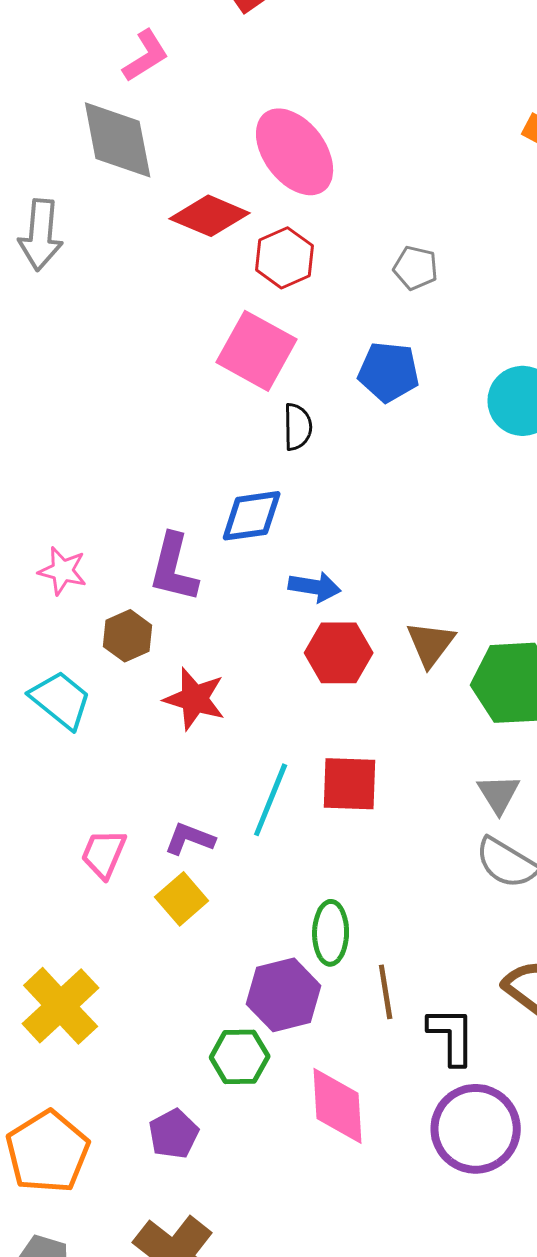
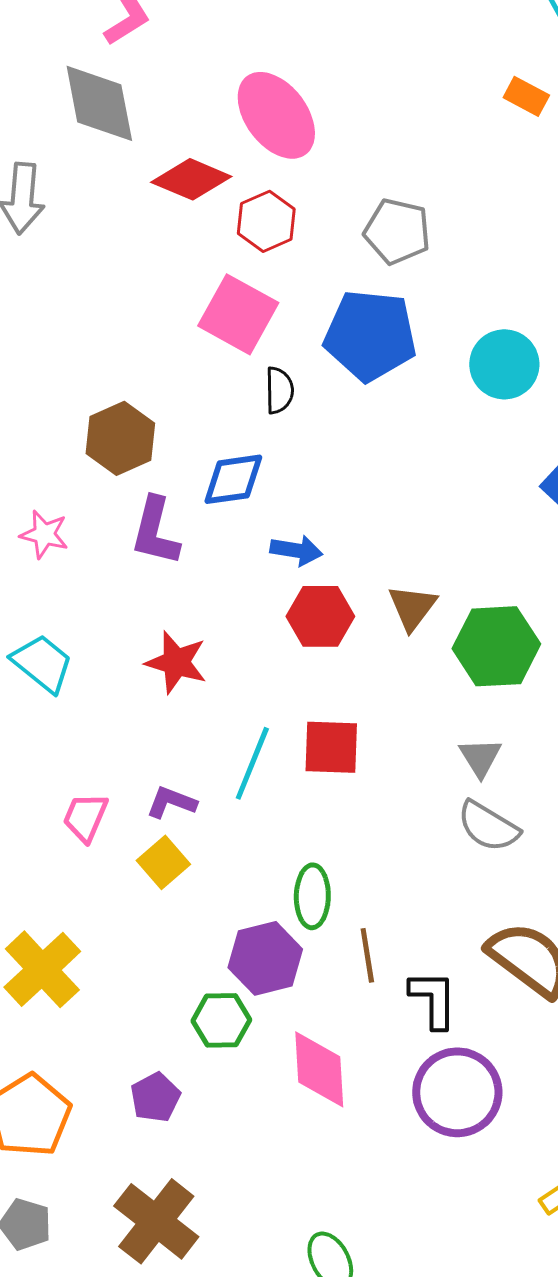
gray pentagon: (416, 268) -> (397, 231), size x1.5
blue pentagon: (389, 372) -> (370, 335), size x1.5
brown hexagon: (128, 636) -> (120, 438), moved, size x1.4

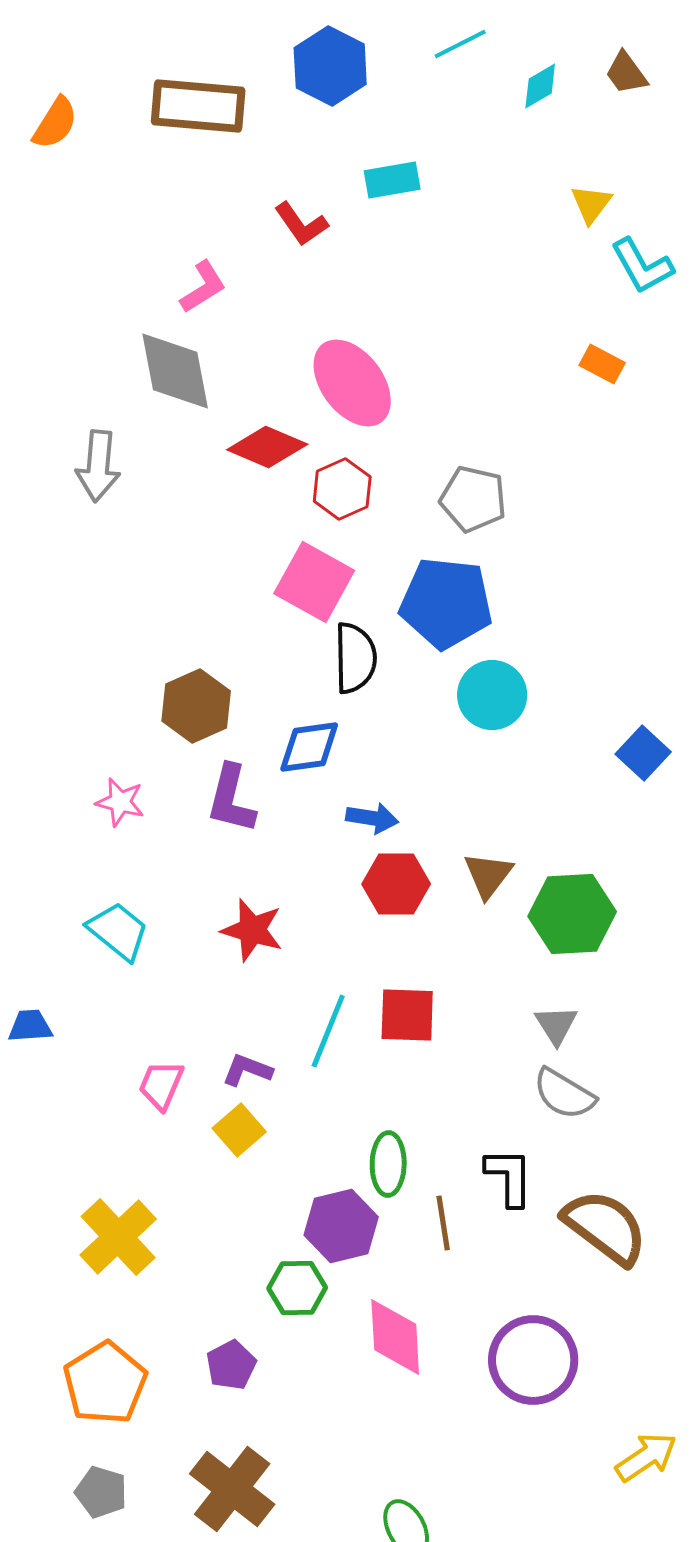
cyan circle: (504, 364) -> (492, 695), moved
black semicircle: (279, 390) -> (355, 658), size x1.5
black L-shape: (433, 999) -> (509, 1177), moved

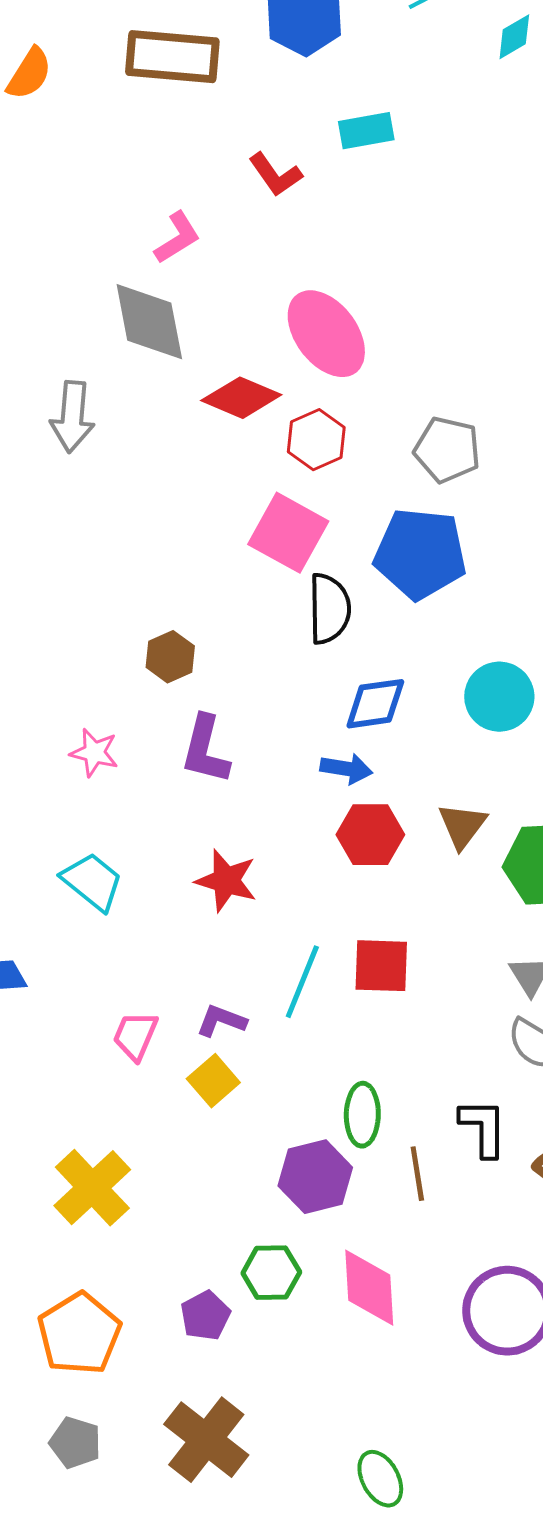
cyan circle: (492, 695) -> (499, 697), moved
brown hexagon: (196, 706) -> (170, 657), size x0.7
blue diamond: (309, 747) -> (375, 704), moved
green hexagon: (297, 1288) -> (271, 1273), moved

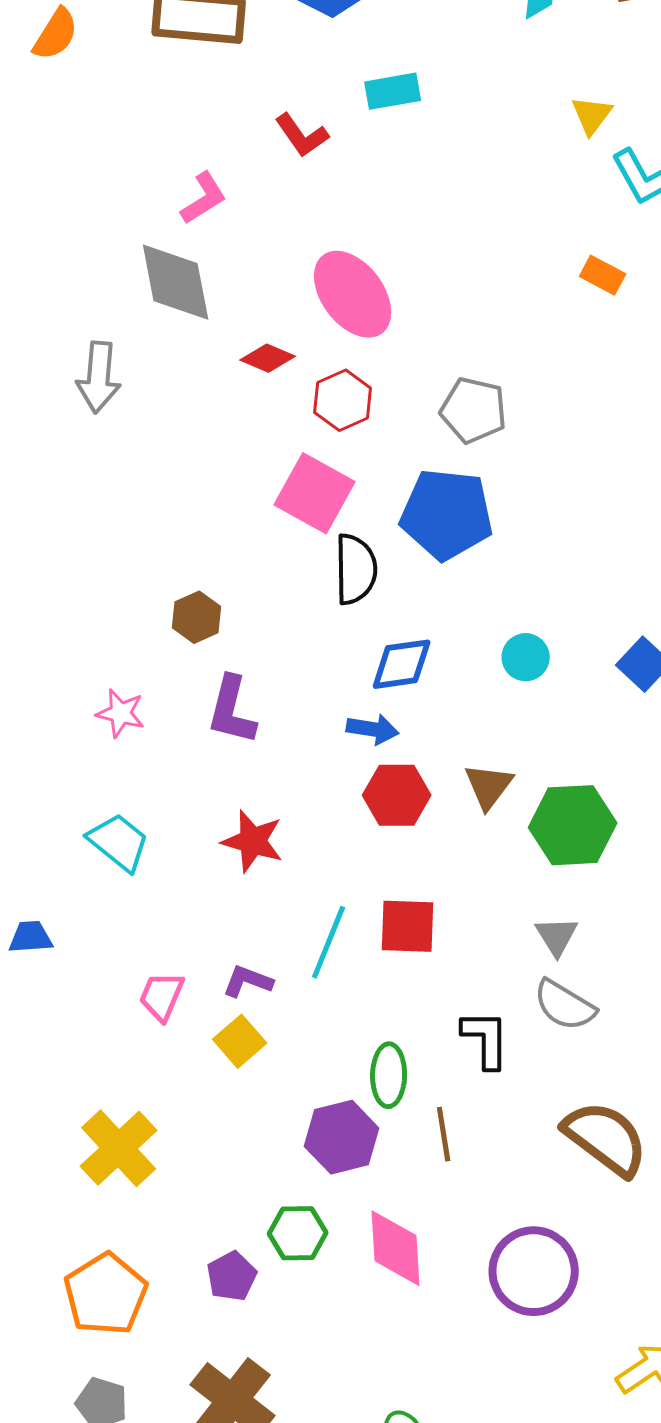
red diamond: (241, 398) -> (268, 358), size x0.7
cyan circle: (499, 697) -> (526, 657), size x0.7
black L-shape: (483, 1128) -> (486, 1039), moved

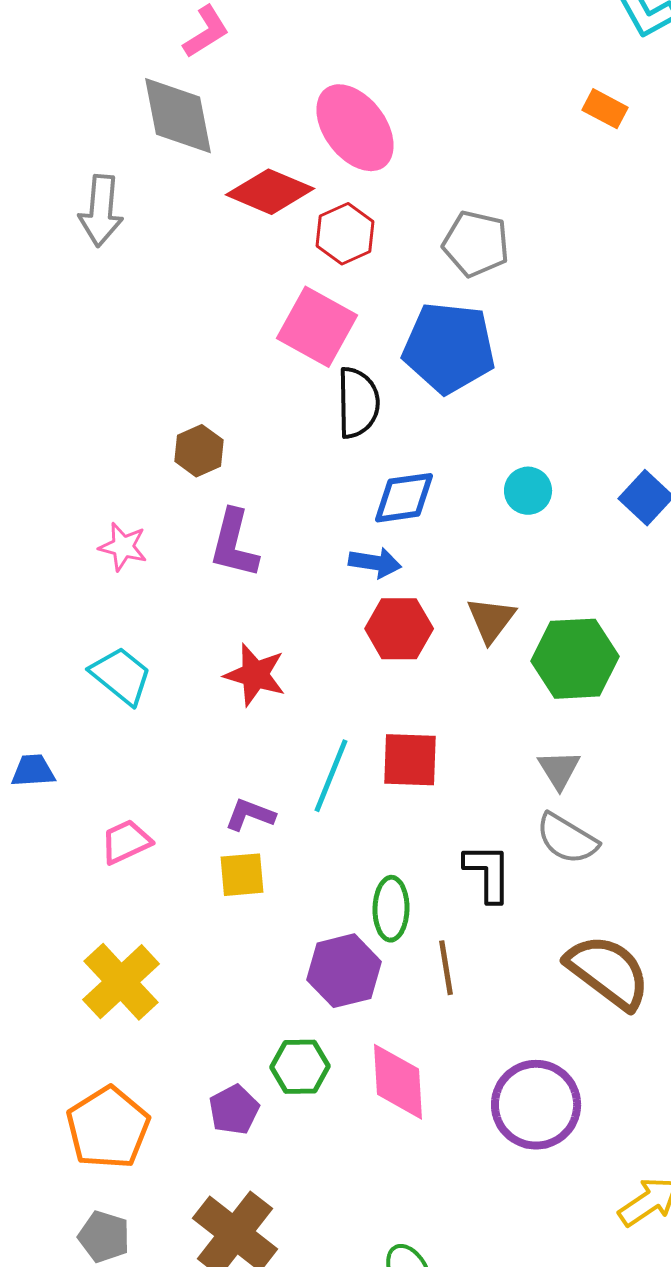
red diamond: (268, 358) -> (270, 192), size x1.6
pink trapezoid: (162, 996) -> (126, 842), moved, turned 42
yellow square: (240, 1041) -> (242, 875), turned 36

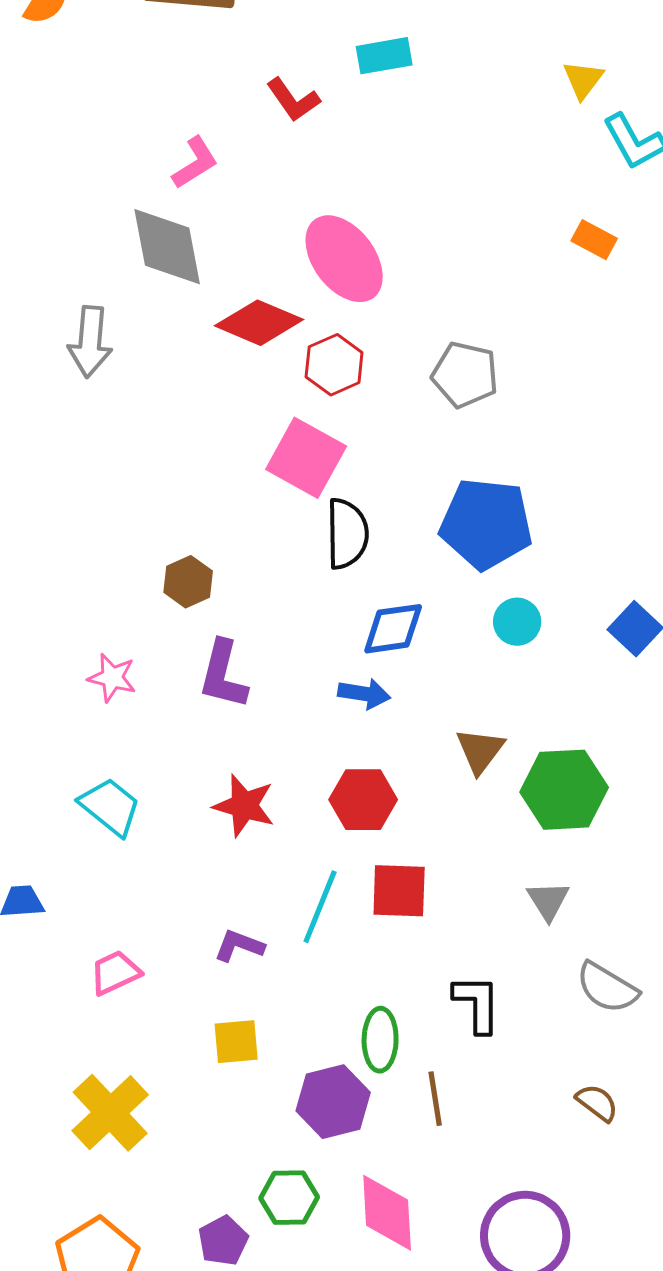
blue pentagon: (449, 348) -> (486, 524), moved
red hexagon: (399, 629) -> (363, 800), moved
gray semicircle: (567, 839) -> (607, 988), moved
yellow square: (242, 875) -> (236, 1042), moved
brown semicircle: (608, 972) -> (597, 1103), size x0.5

